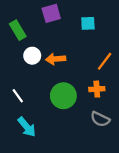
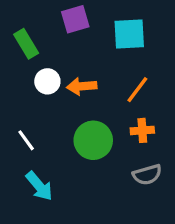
cyan square: (88, 23) -> (129, 34), size x1.5
orange line: (105, 61) -> (137, 90), moved
gray semicircle: (100, 119) -> (147, 175), turned -42

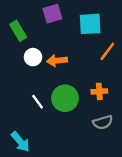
orange line: (137, 90) -> (107, 51), moved
white line: (26, 140) -> (38, 102), moved
cyan arrow: (39, 186) -> (20, 142), moved

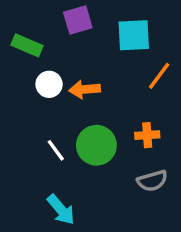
green rectangle: (18, 31) -> (27, 45), turned -36
cyan arrow: (20, 142) -> (61, 210), moved

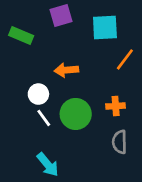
white circle: (49, 84) -> (38, 94), moved
gray semicircle: (152, 181) -> (120, 142), turned 105

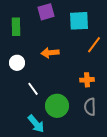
green rectangle: (21, 35) -> (16, 27), turned 66
white circle: (38, 94) -> (17, 63), moved
green circle: (76, 114) -> (57, 106), moved

